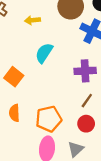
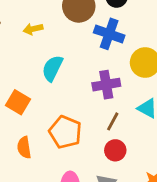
orange pentagon: (49, 119) -> (65, 132), moved, turned -30

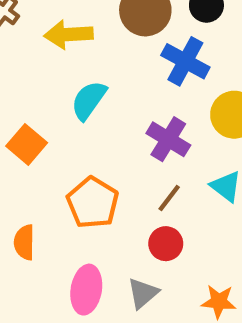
yellow arrow: (33, 29) -> (69, 34), size x1.5
purple cross: (106, 85) -> (168, 139), turned 32
orange semicircle: (24, 147) -> (24, 242), moved

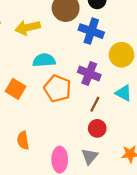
cyan semicircle: (89, 100) -> (44, 60), turned 60
orange pentagon: (93, 203) -> (58, 89), moved

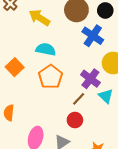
yellow arrow: (28, 28) -> (39, 18), turned 30
purple cross: (89, 73) -> (90, 79), moved

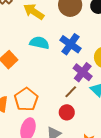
blue cross: (93, 36) -> (71, 44), moved
orange pentagon: (51, 77) -> (26, 99), moved

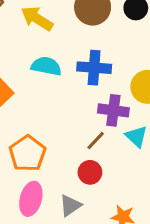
blue cross: (71, 44) -> (94, 68), turned -30
purple cross: (83, 72) -> (113, 110), turned -30

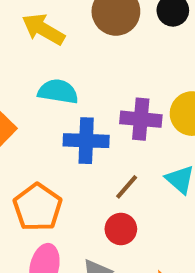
blue cross: (94, 68) -> (86, 141), moved
purple cross: (113, 110) -> (141, 119), moved

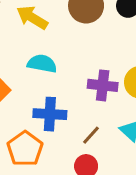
blue cross: (86, 141) -> (50, 114), moved

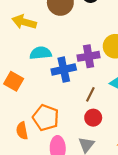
blue cross: (50, 114) -> (64, 70), moved

